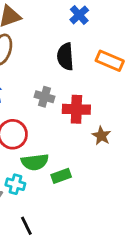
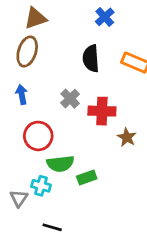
gray cross: (45, 97) -> (70, 99), turned 30
black line: (26, 226) -> (52, 227), turned -48

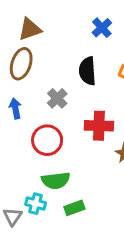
gray cross: (70, 99) -> (57, 98), moved
red circle: (38, 136) -> (47, 140), moved
green rectangle: (87, 178) -> (74, 208), moved

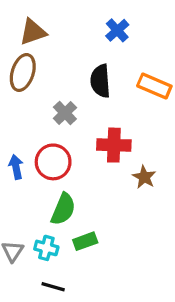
blue arrow: (15, 108) -> (16, 167), moved
green semicircle: (56, 181) -> (63, 209), turned -60
cyan cross: (36, 204) -> (46, 248), moved

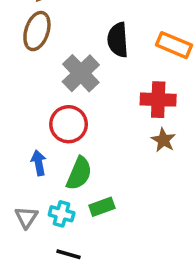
gray cross: (65, 113) -> (81, 73), size x1.5
red cross: (114, 145) -> (158, 100), moved
blue arrow: (16, 167) -> (39, 163), moved

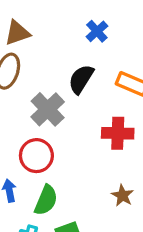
black semicircle: (118, 40) -> (81, 79), turned 36
brown star: (163, 140) -> (122, 195), moved

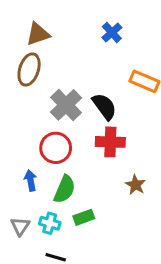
black semicircle: (81, 79) -> (104, 106), moved, turned 112
red cross: (118, 133) -> (110, 142), moved

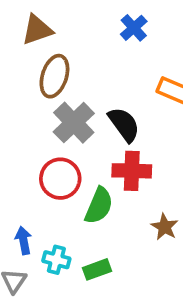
brown ellipse: (29, 69) -> (54, 76), moved
blue arrow: (31, 180) -> (24, 240), moved
green semicircle: (65, 189) -> (99, 206), moved
cyan cross: (50, 223) -> (56, 260), moved

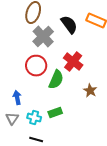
black semicircle: (124, 124) -> (69, 25), moved
red cross: (132, 171) -> (73, 62), turned 36
cyan cross: (56, 260) -> (34, 118), moved

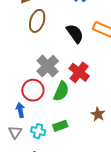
gray cross: (43, 37) -> (48, 66), moved
red circle: (36, 66) -> (33, 90), moved
brown star: (90, 91) -> (98, 114), moved

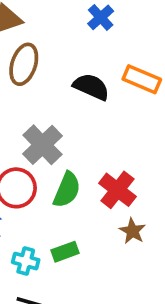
black semicircle: (75, 34) -> (91, 87), turned -30
red cross: (79, 72) -> (117, 190), moved

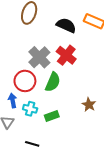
red cross: (117, 190) -> (66, 55), moved
cyan cross: (26, 261) -> (30, 109), moved

